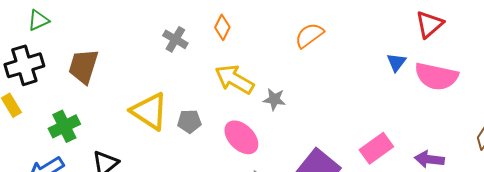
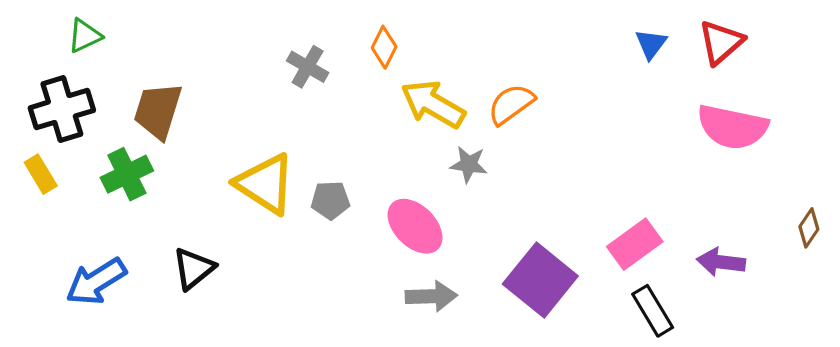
orange semicircle: (309, 35) -> (511, 104), moved
blue triangle: (396, 62) -> (651, 44), moved
yellow arrow: (234, 79) -> (433, 104), moved
green cross: (64, 126) -> (127, 174), moved

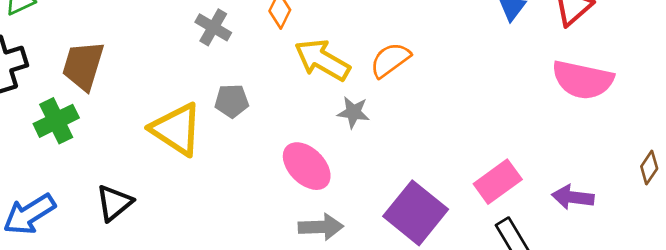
gray pentagon: (330, 200) -> (232, 101), moved

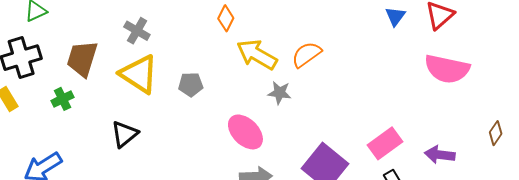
gray cross: (213, 27) -> (137, 31), moved
green cross: (56, 121) -> (63, 99), size x0.7
yellow triangle: (176, 129) -> (139, 74), moved
black triangle: (114, 203) -> (125, 134), moved

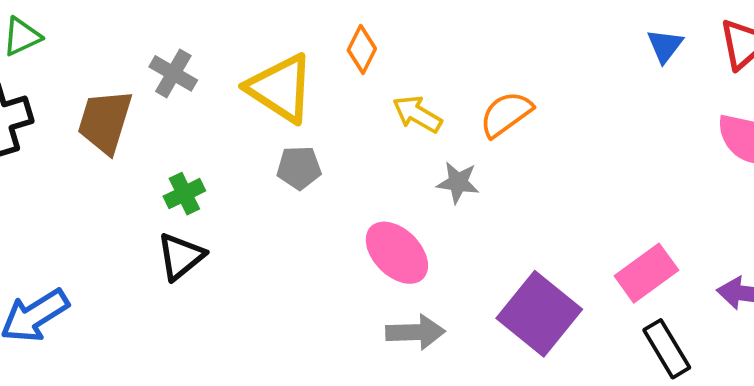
gray cross: (137, 31) -> (173, 73), moved
yellow arrow: (257, 54) -> (417, 114), size x0.7
yellow triangle: (139, 74) -> (280, 88), moved
green cross: (63, 99) -> (184, 194), moved

